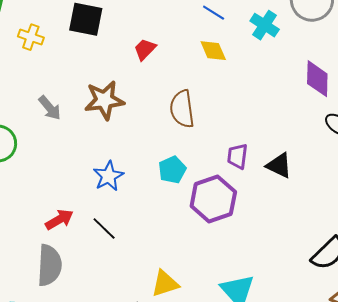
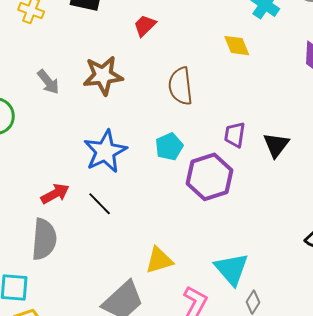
yellow diamond: (213, 51) -> (237, 46), moved
black triangle: (279, 165) -> (276, 145), turned 40
blue star: (108, 176) -> (105, 151), size x1.4

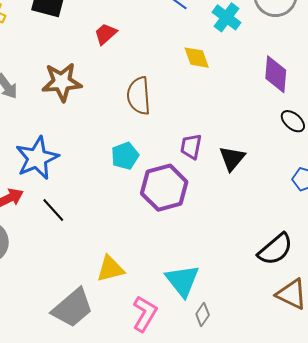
blue star: (105, 151) -> (37, 158), moved

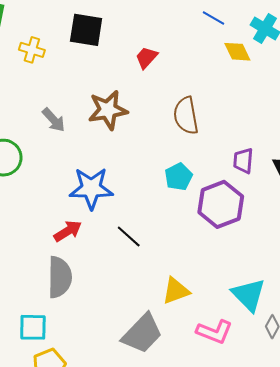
yellow diamond: (197, 58) -> (237, 52), moved
blue star: (37, 158) -> (91, 188), turned 30
black line: (53, 210) -> (129, 236), moved
pink L-shape: (145, 314) -> (214, 332), turned 87

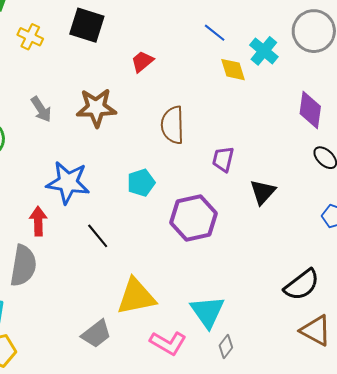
purple trapezoid: (243, 161) -> (223, 159), moved
cyan pentagon: (178, 177) -> (141, 183), moved
red arrow: (68, 231) -> (38, 221), turned -68
yellow triangle: (176, 291) -> (136, 297), size x1.4
gray trapezoid: (142, 334) -> (96, 334), size x0.7

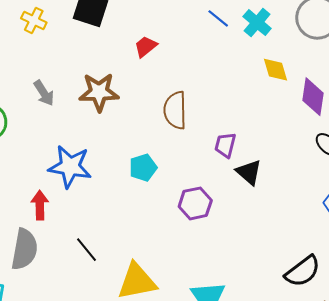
cyan cross: (264, 51) -> (257, 23), moved
yellow diamond: (233, 70) -> (276, 70), moved
black triangle: (263, 192) -> (249, 172), moved, turned -32
purple hexagon: (194, 218) -> (195, 203), size x0.7
black line: (98, 236) -> (86, 250), moved

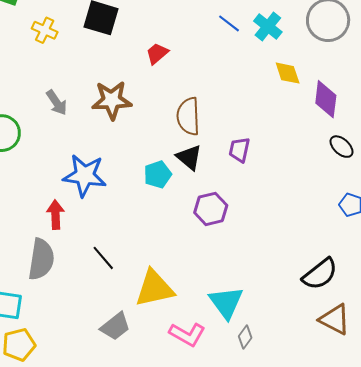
black triangle: (249, 172) -> (189, 157), moved

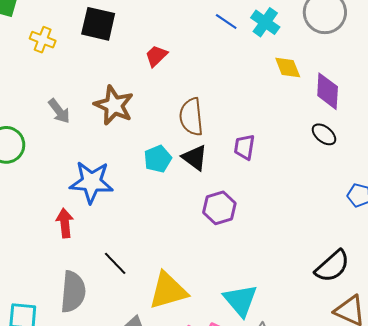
brown star: (112, 100) -> (114, 105), turned 30
black ellipse: (342, 147) -> (324, 134), moved
cyan pentagon: (158, 174) -> (158, 159), moved
gray semicircle: (41, 259) -> (73, 292), moved

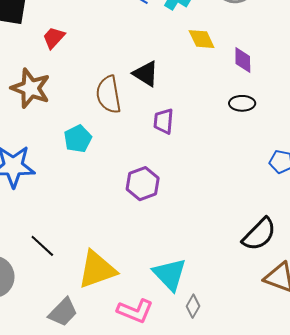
red trapezoid: (156, 56) -> (54, 38), moved
purple diamond: (328, 91) -> (243, 60), size x0.7
black ellipse: (324, 134) -> (242, 103), turned -35
black triangle: (195, 158) -> (146, 74), moved

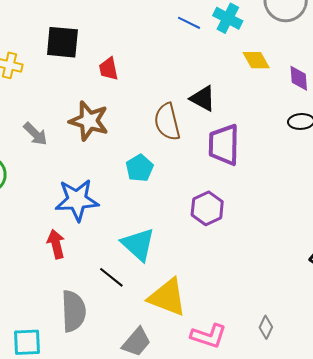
red trapezoid: (54, 38) -> (109, 69), turned -50
purple trapezoid: (164, 121) -> (224, 145), size x1.6
yellow triangle: (97, 270) -> (167, 297), turned 45
cyan triangle: (170, 274) -> (138, 244), moved

